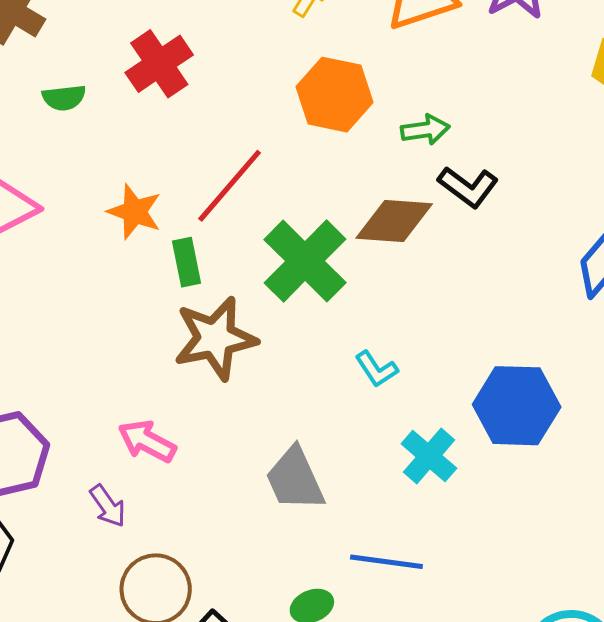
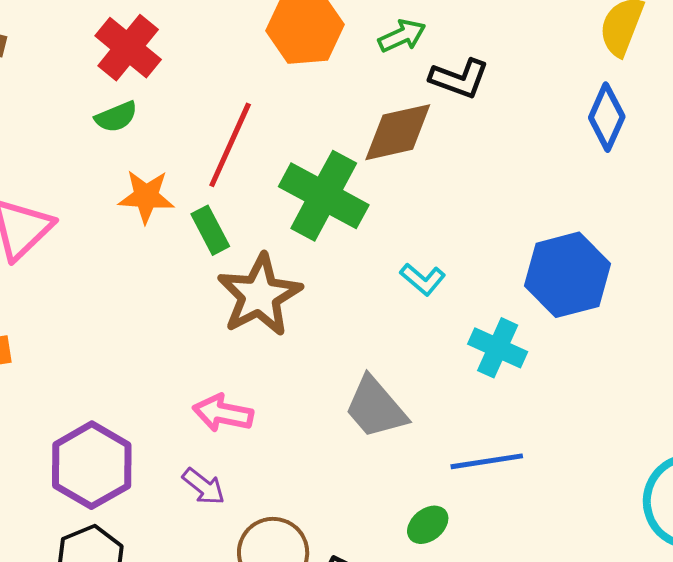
green semicircle: (64, 98) -> (116, 117), moved

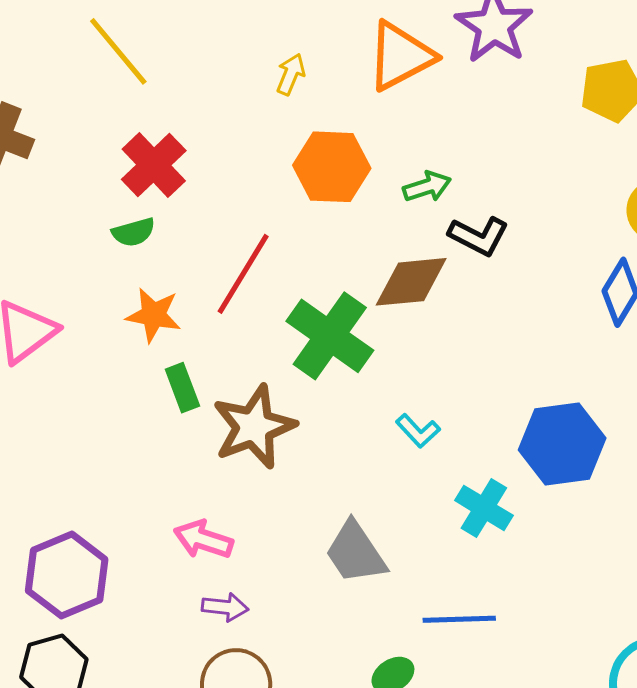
green rectangle: (210, 230) -> (182, 388), moved
purple arrow: (204, 486) -> (225, 607), moved, turned -39

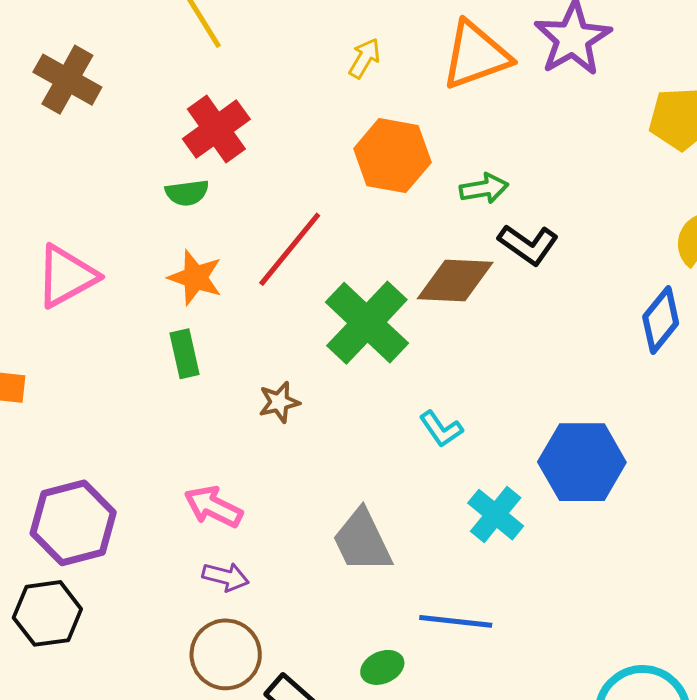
green rectangle: (182, 388) -> (185, 354), moved
brown star: (254, 427) -> (279, 402), size x0.5

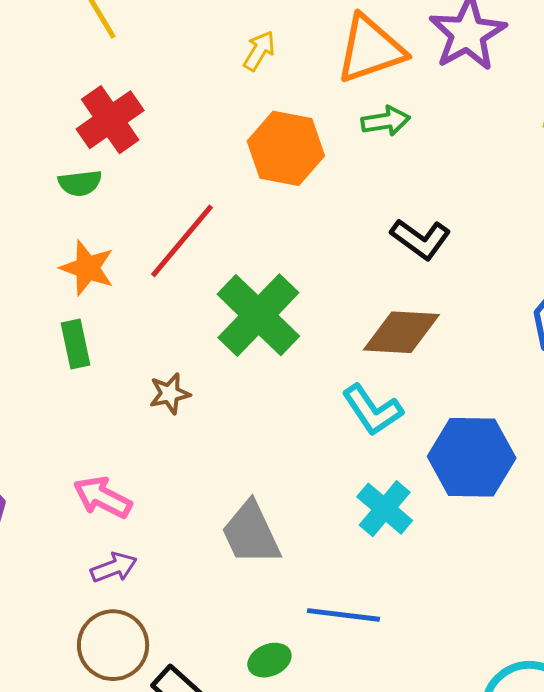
green arrow: (484, 188) -> (386, 121), moved
brown diamond: (455, 281) -> (401, 332), moved
cyan L-shape: (441, 429) -> (372, 410), moved, size x1.4
purple arrow: (226, 577) -> (114, 568), turned -36

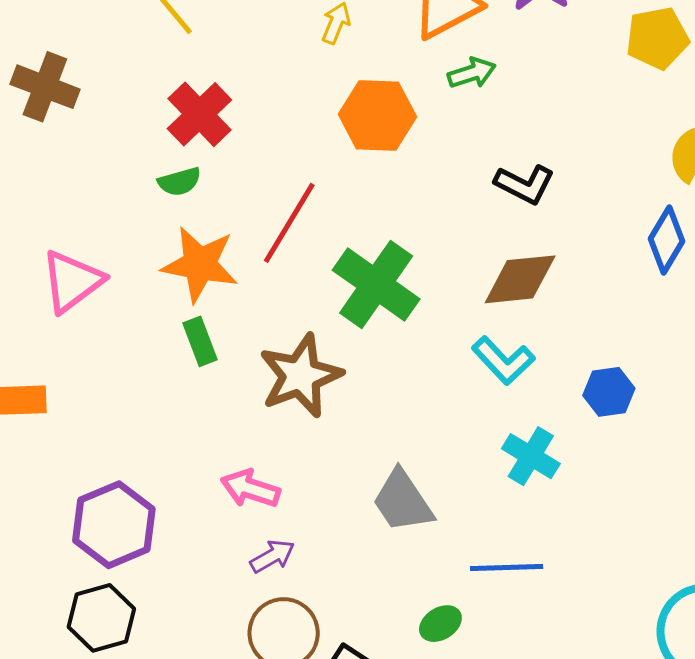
orange star: (87, 268) -> (200, 264), size x1.4
brown star: (170, 394) -> (301, 376), size x2.0
blue hexagon: (472, 457) -> (609, 392), size x0.6

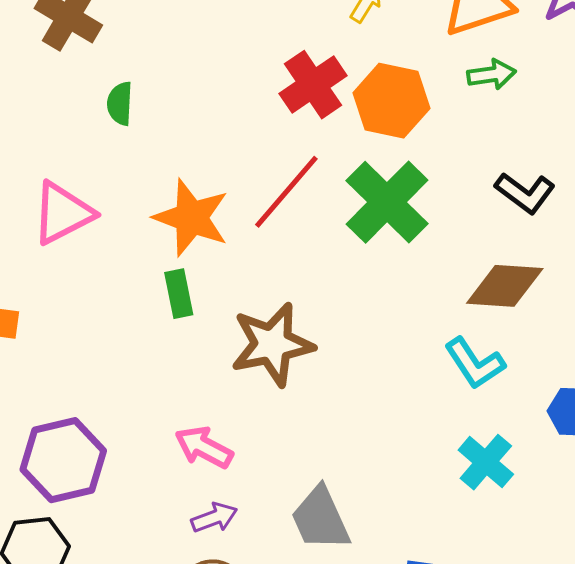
red cross: (199, 114) -> (313, 85), moved
green semicircle: (179, 182) -> (120, 104), moved, turned 99
green cross: (376, 285) -> (387, 202), moved
gray trapezoid: (403, 501) -> (320, 519), moved

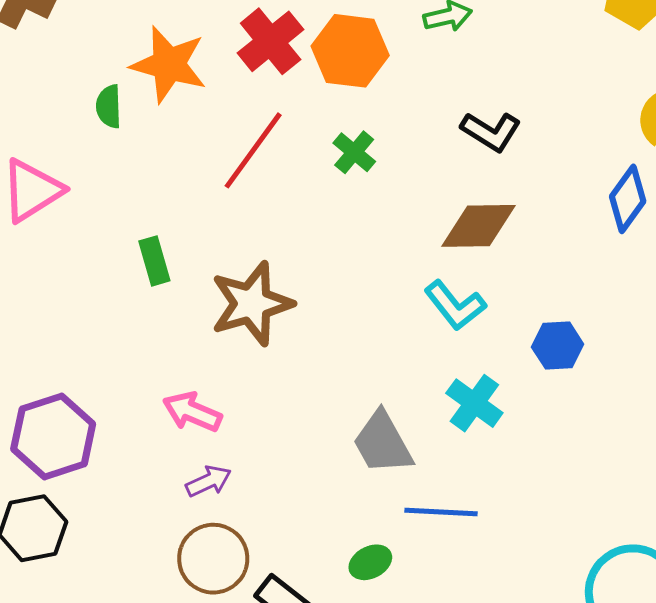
green semicircle: (120, 104) -> (109, 106), moved
green cross: (387, 202) -> (354, 152), size x0.5
orange star: (191, 218) -> (169, 64), moved
gray trapezoid: (320, 519) -> (383, 443), moved

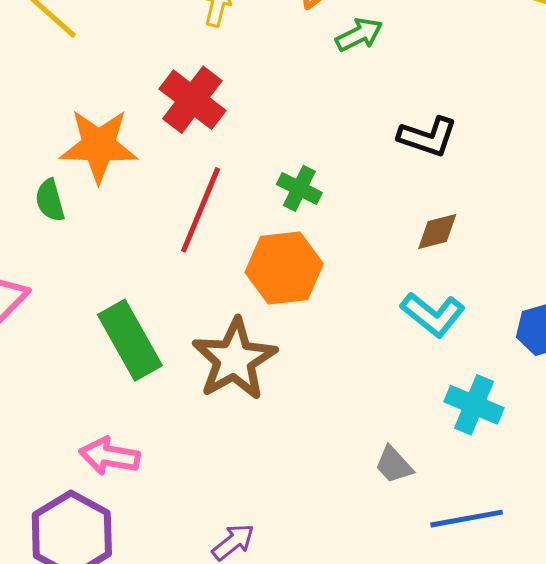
orange hexagon: (350, 51) -> (284, 268), moved
brown diamond: (478, 226) -> (437, 232), size x0.6
green rectangle: (154, 261) -> (130, 340), size x1.6
pink arrow: (192, 412) -> (110, 456), moved
gray trapezoid: (383, 443) -> (394, 465), size x0.6

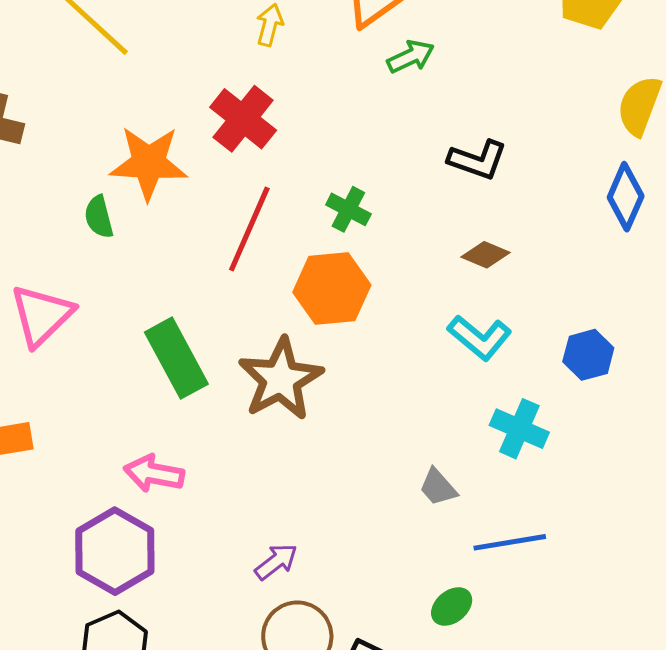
brown diamond: (437, 232) -> (486, 255), turned 36

